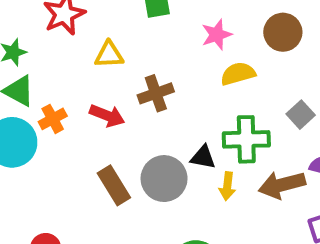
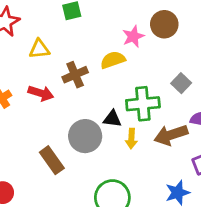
pink star: (217, 35) -> (133, 36), moved
yellow semicircle: (238, 74) -> (113, 60), moved
brown rectangle: (114, 185) -> (52, 160), moved

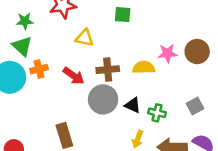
green cross: (143, 104) -> (157, 113), size x0.6
black triangle: (112, 119) -> (133, 105), moved
gray circle: (85, 136) -> (103, 99), moved

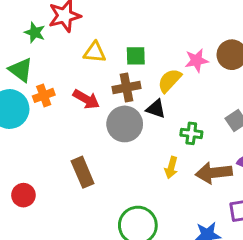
green square: (123, 15) -> (136, 56), moved
green star: (25, 21) -> (35, 32), moved, turned 30
yellow semicircle: (144, 67) -> (170, 81), turned -40
black triangle: (133, 105) -> (156, 109), moved

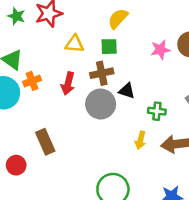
green star: (35, 32) -> (16, 16), moved
yellow semicircle: (170, 81) -> (118, 19), moved
red arrow: (86, 99) -> (68, 84), turned 75
brown rectangle: (83, 172) -> (45, 142), moved

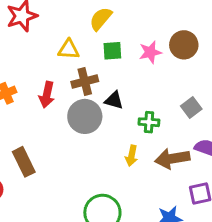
yellow triangle: (75, 44) -> (69, 49), moved
green square: (109, 47) -> (112, 51), moved

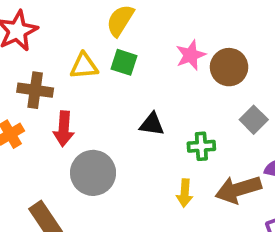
brown circle: (184, 45) -> (229, 67), moved
green square: (112, 51) -> (124, 62), moved, turned 30
brown cross: (85, 81) -> (35, 90), moved, turned 30
gray circle: (85, 116) -> (93, 173), moved

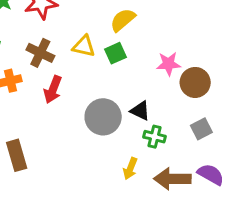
green square: (124, 62) -> (116, 53), turned 30
black triangle: (152, 124) -> (140, 111), moved
gray circle: (93, 173) -> (103, 117), moved

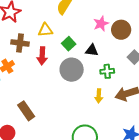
green square: (116, 53) -> (69, 44), moved
red arrow: (53, 89) -> (42, 56), moved
black triangle: (140, 111) -> (92, 50), moved

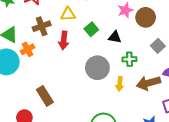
brown cross: (20, 43) -> (42, 26), turned -30
gray circle: (72, 70) -> (97, 68), moved

